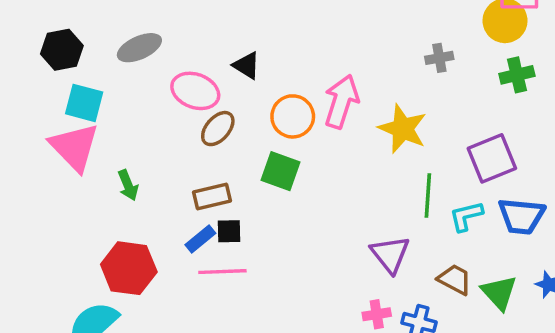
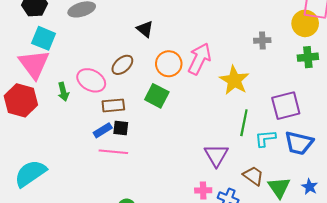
pink ellipse: (195, 91) -> (91, 80), moved
red hexagon: (129, 268) -> (21, 100), moved

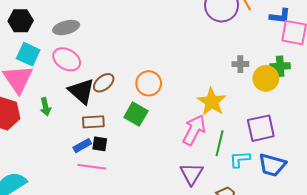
yellow circle: (305, 23) -> (266, 78), moved
black triangle: (145, 29) -> (81, 91), moved, size x1.6
green cross: (308, 57) -> (280, 66), moved
pink arrow: (199, 59) -> (194, 130), moved
pink ellipse: (91, 80) -> (67, 59), moved

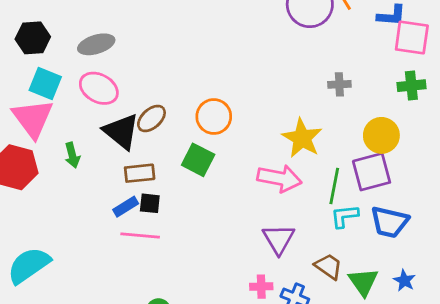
green cross: (280, 66) -> (411, 86), moved
yellow circle: (266, 78) -> (381, 135), moved
pink arrow: (194, 130) -> (279, 178), turned 76
green line: (220, 143) -> (334, 186), moved

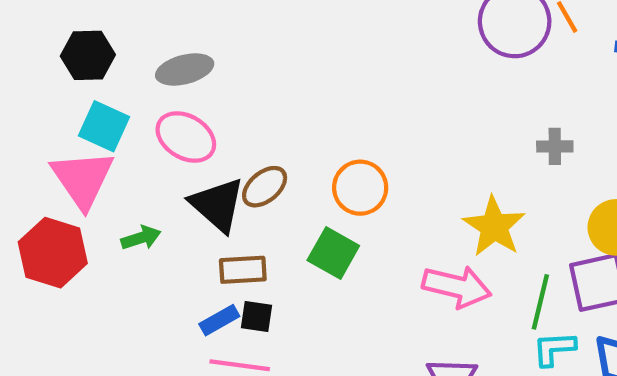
green arrow: (72, 155) -> (141, 238), turned -95

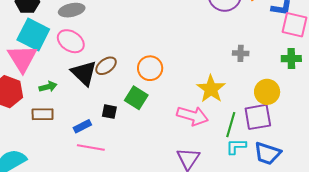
cyan square: (104, 126) -> (33, 35), size x1.4
brown rectangle: (243, 270) -> (43, 114), moved
black square: (257, 317) -> (109, 112), moved

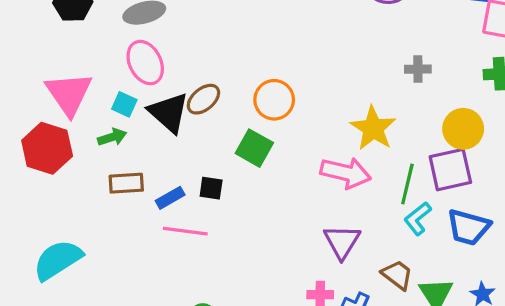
cyan square: (33, 35) -> (124, 104), moved, size x0.5
pink ellipse: (71, 41) -> (145, 63), turned 32
black square: (109, 112) -> (211, 188), moved
brown rectangle: (43, 114) -> (126, 183), moved
cyan L-shape: (236, 146) -> (418, 219), turned -35

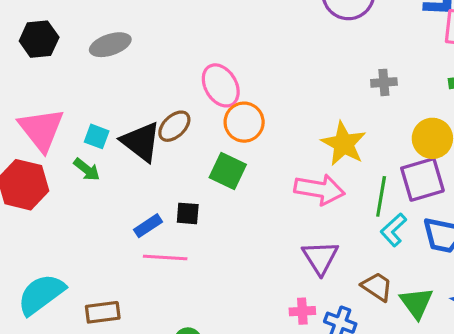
pink ellipse: (145, 63) -> (221, 85), moved
green arrow: (112, 137) -> (87, 170), turned 60
brown rectangle: (126, 183) -> (103, 312), moved

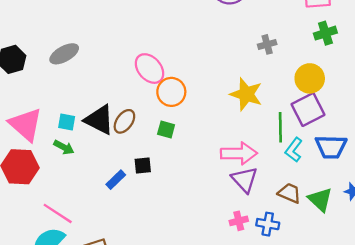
brown ellipse: (174, 126) -> (124, 121), moved
green square: (228, 171) -> (166, 129), size x0.7
pink arrow: (319, 189) -> (239, 153), moved
pink line: (165, 258) -> (58, 213), moved, turned 40

